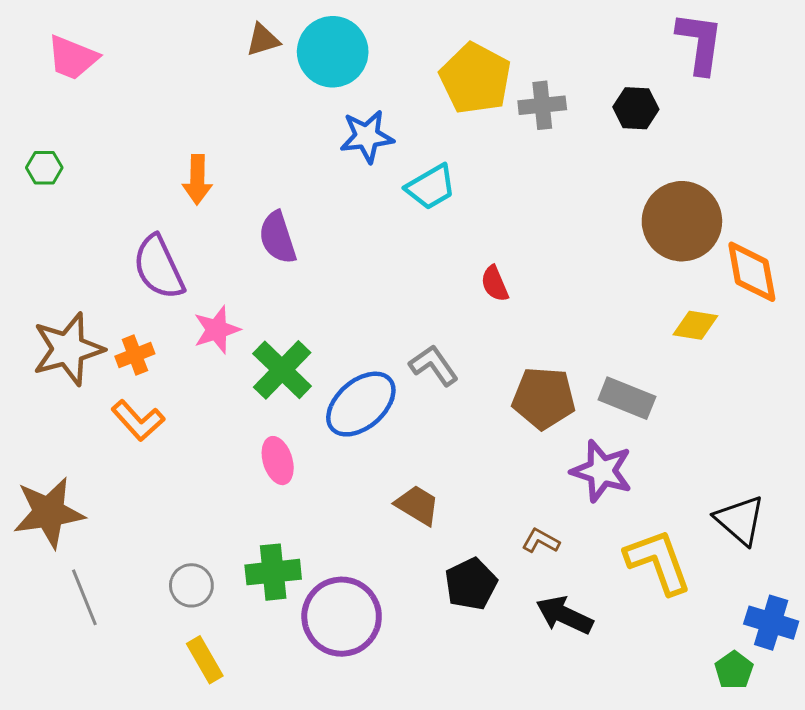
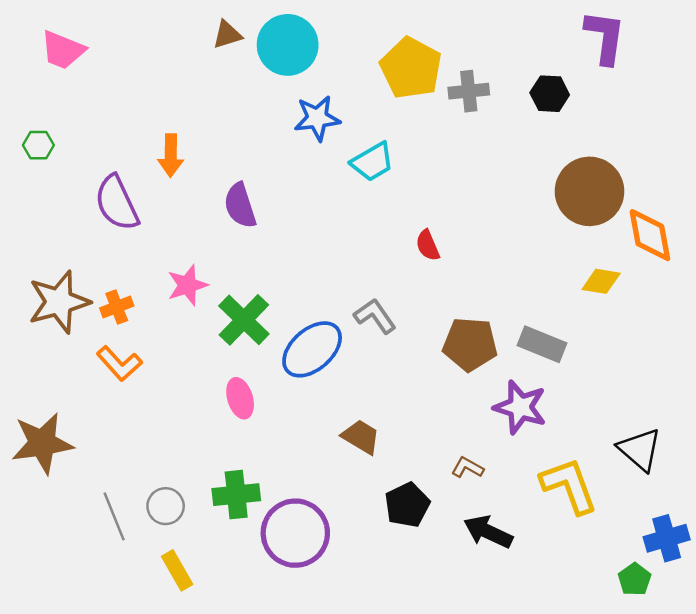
purple semicircle: (159, 267) -> (117, 203), moved
gray line: (84, 597) -> (114, 516), moved
blue cross: (771, 623) -> (667, 538), turned -33

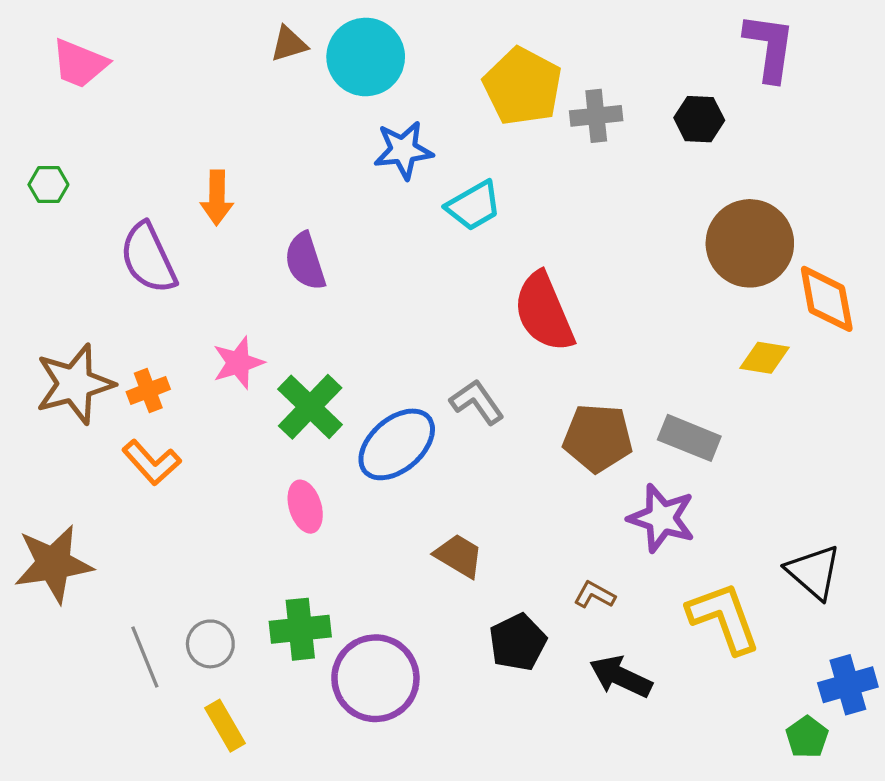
red semicircle: (428, 245) -> (544, 312), size x2.0

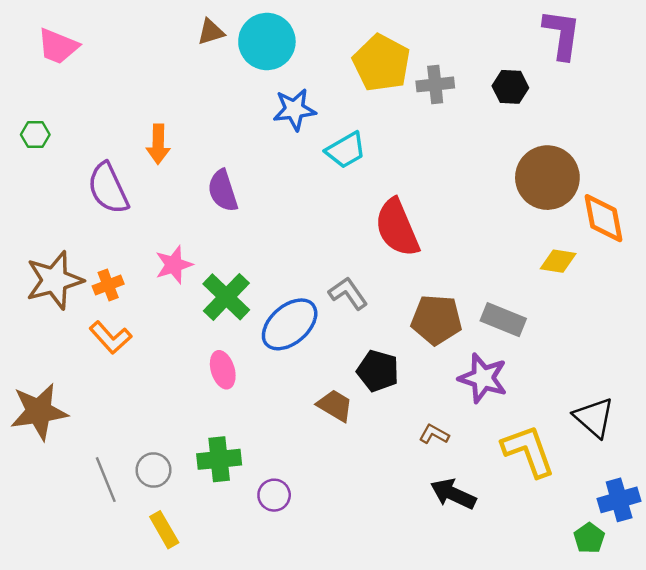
black pentagon: (518, 642) -> (378, 371), moved, turned -30
purple circle: (375, 678) -> (274, 495), size x0.5

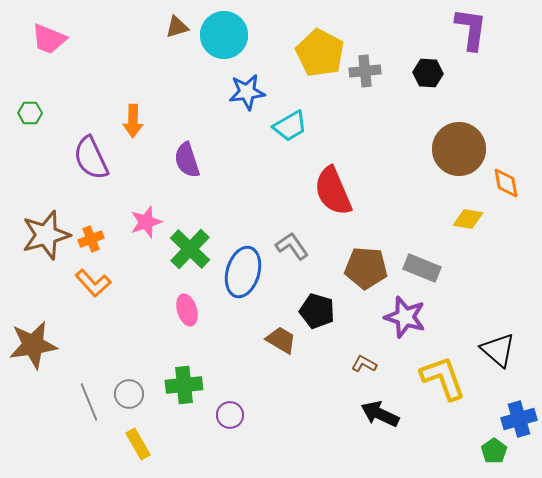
orange diamond: (604, 218) -> (506, 183), size x0.7
blue ellipse: (290, 324) -> (243, 272), turned -33

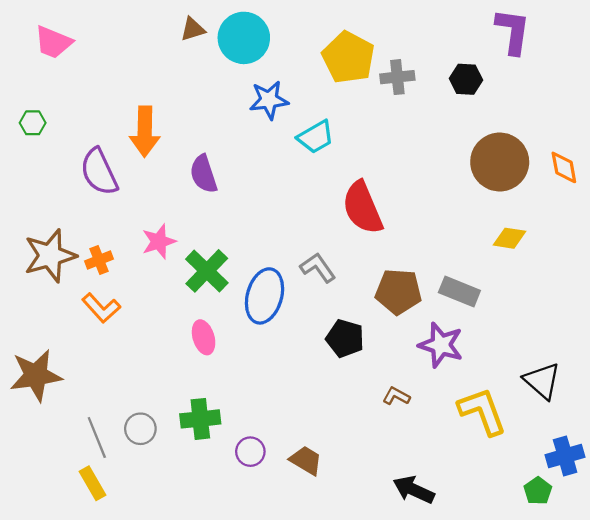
orange arrow: (133, 121) -> (145, 132), size x1.4
orange diamond: (506, 183) -> (564, 167), moved
brown trapezoid: (281, 340) -> (306, 460), moved
black arrow: (380, 414) -> (414, 490), moved
yellow rectangle: (138, 444) -> (92, 483), moved

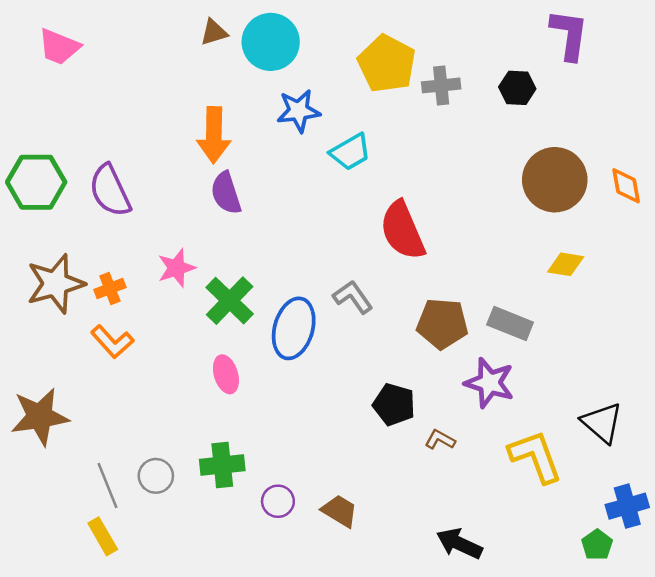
green hexagon: (33, 123) -> (36, 182), moved, size x2.0
orange arrow: (145, 132) -> (214, 135), moved
black pentagon: (345, 338) -> (394, 405), moved

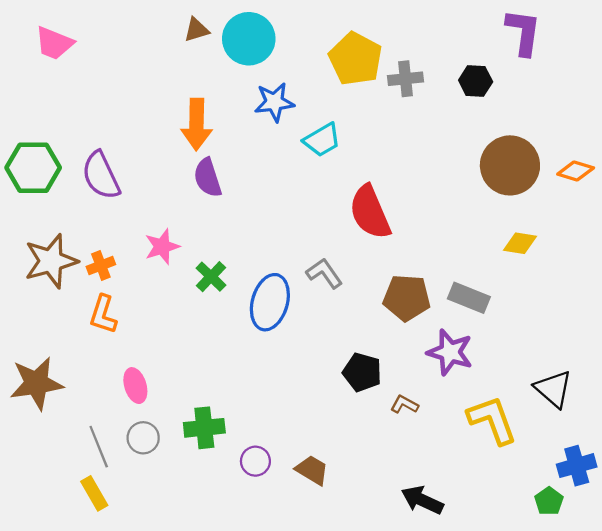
orange diamond: (626, 186) -> (576, 171), turned -63
green cross: (230, 301) -> (211, 277), size x0.7
orange L-shape: (112, 342) -> (103, 314), turned 60
pink ellipse: (226, 374) -> (135, 386), moved

